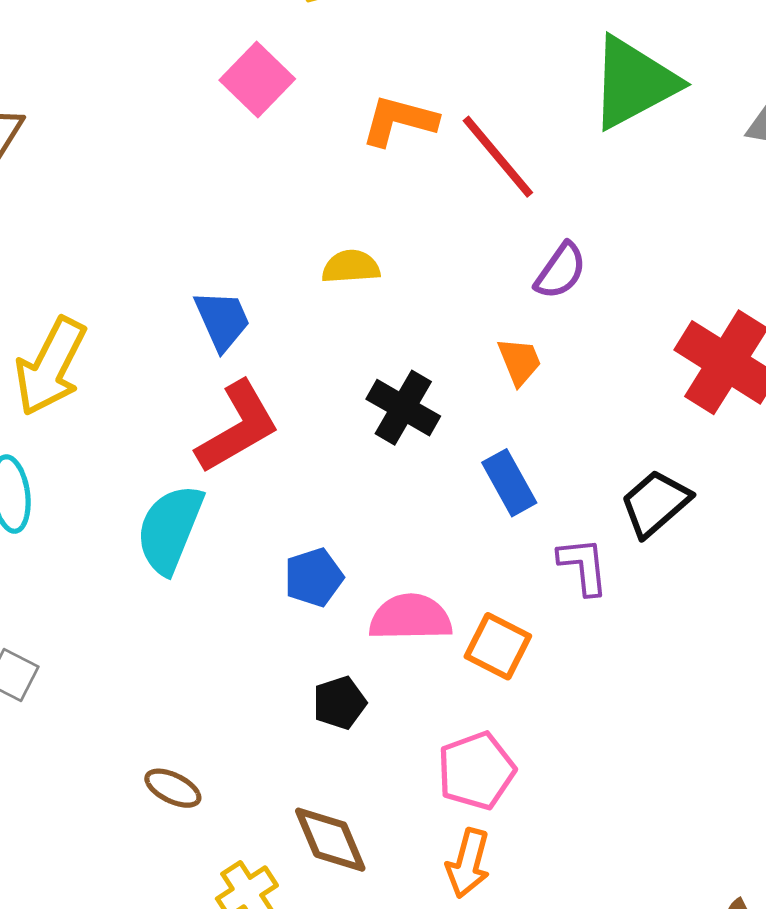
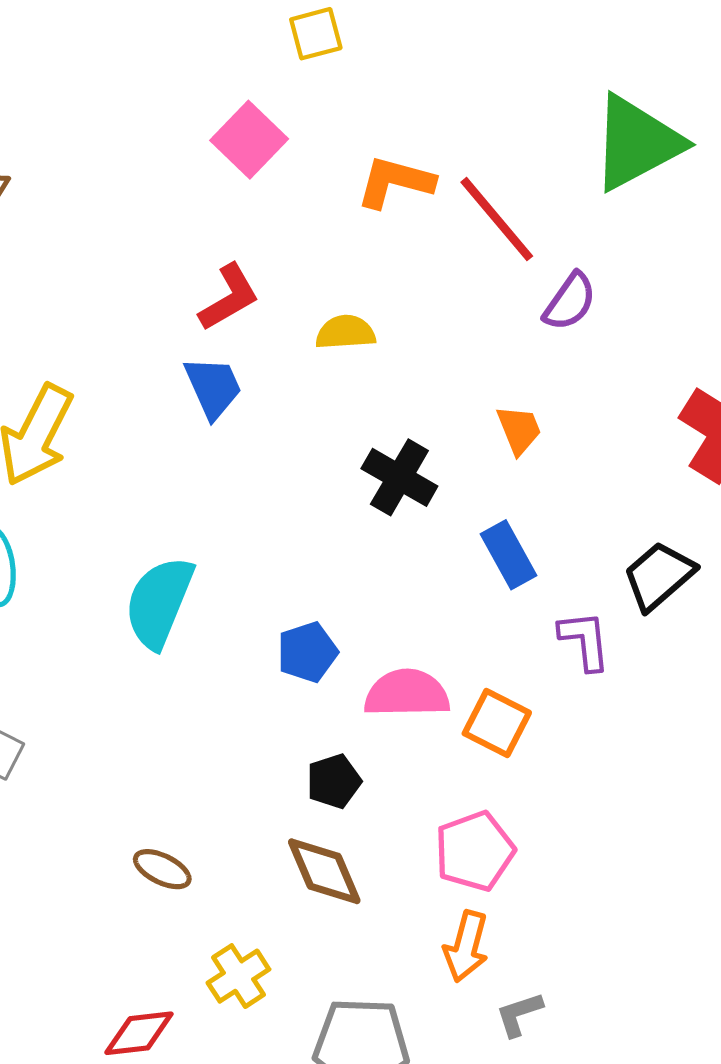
purple semicircle: (561, 271) -> (570, 302), moved
red L-shape: (238, 427) -> (229, 297), moved, size x0.7
brown diamond: (330, 840) -> (324, 871), moved

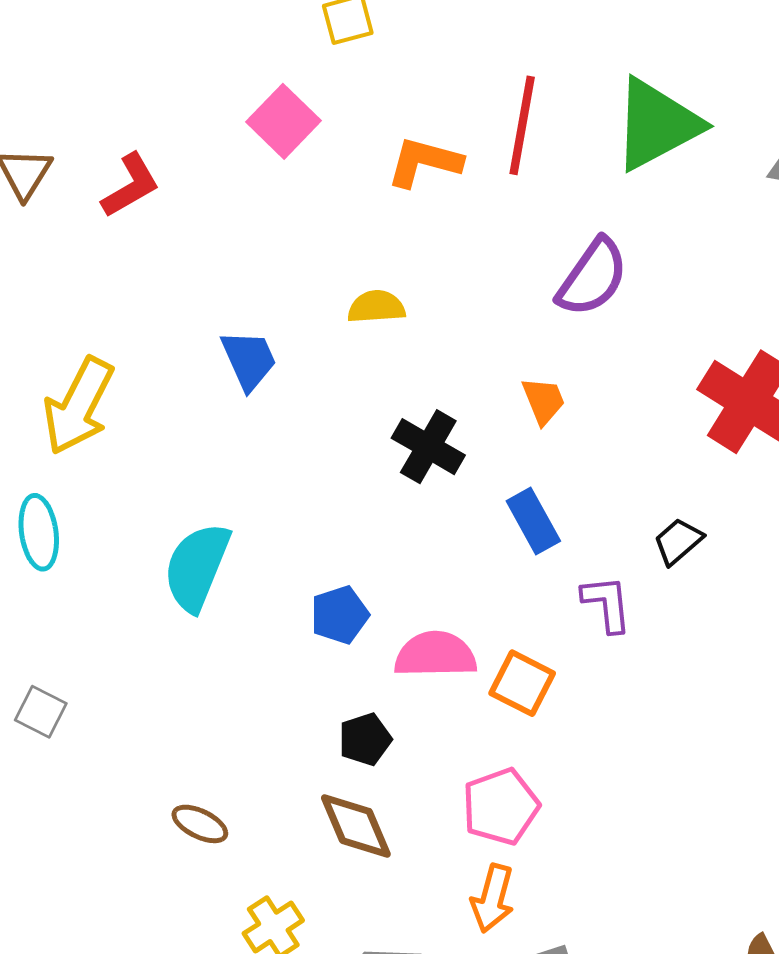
red line: (497, 219) -> (522, 125), moved, turned 50
red L-shape: (229, 297) -> (131, 186), moved
purple semicircle: (570, 302) -> (593, 277), size x1.4
black trapezoid: (659, 576) -> (678, 541), size x0.7

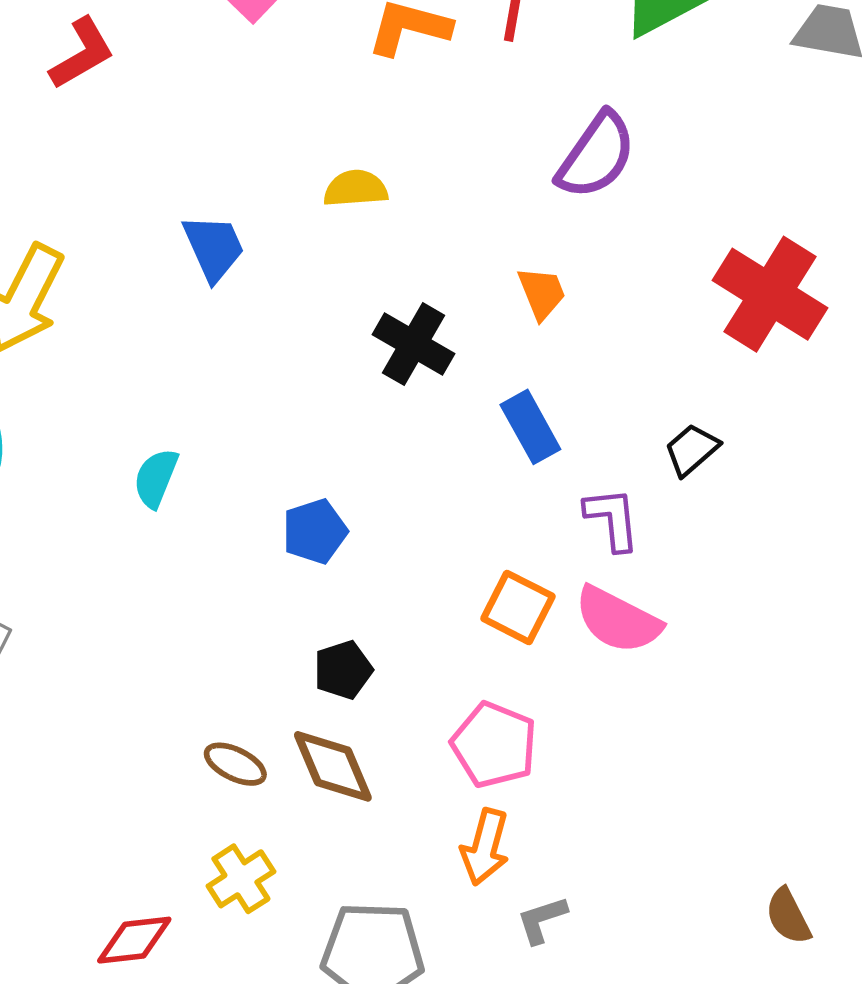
cyan semicircle: (197, 567) -> (156, 478), size x0.6
pink semicircle: (435, 655) -> (618, 620), moved, turned -152
pink pentagon: (501, 807) -> (494, 745), turned -30
brown ellipse: (200, 824) -> (235, 764), moved

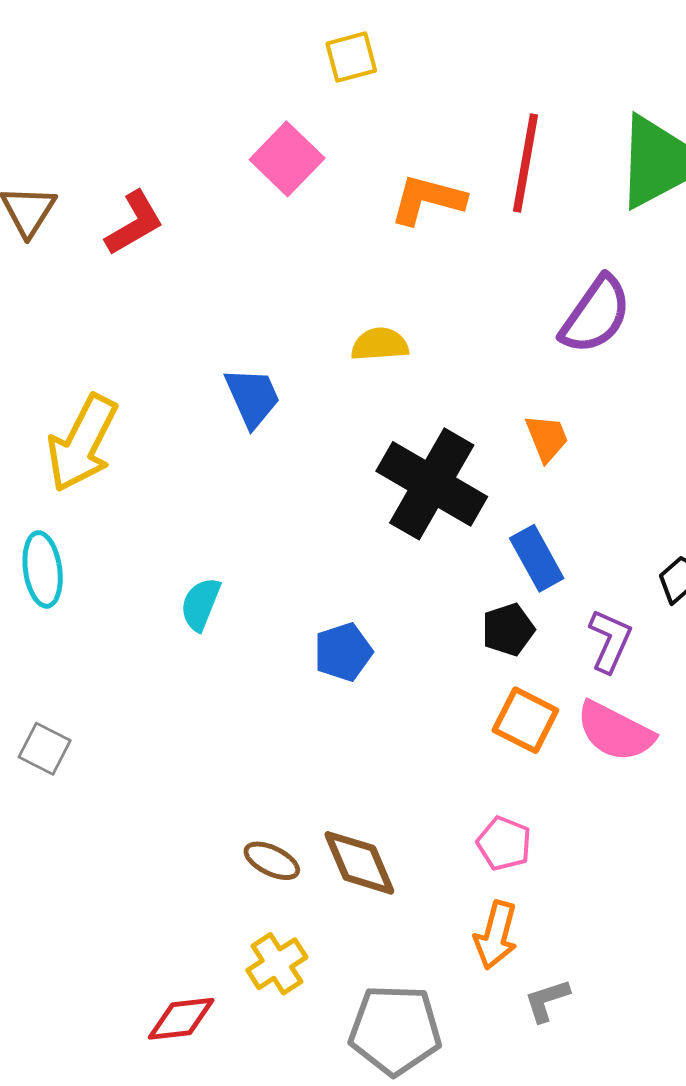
black cross: (414, 344) -> (432, 484), size x1.5
purple L-shape: (612, 519) -> (610, 641), turned 30
black pentagon: (343, 670) -> (508, 630), moved
pink pentagon: (494, 745) -> (504, 843), size x0.7

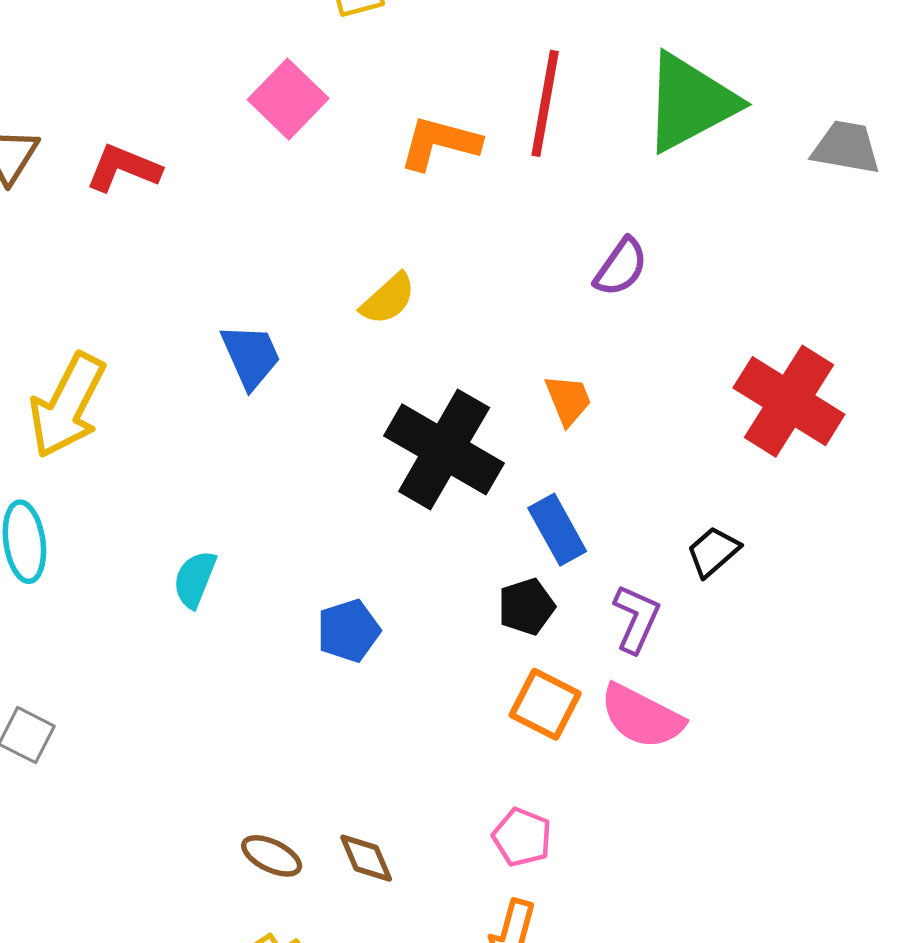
red L-shape: (134, 223) -> (123, 168), turned -128
purple semicircle: (596, 315) -> (621, 267), size x0.7
yellow semicircle: (380, 344) -> (388, 299), turned 142
brown diamond: (359, 863) -> (366, 858), size x0.7

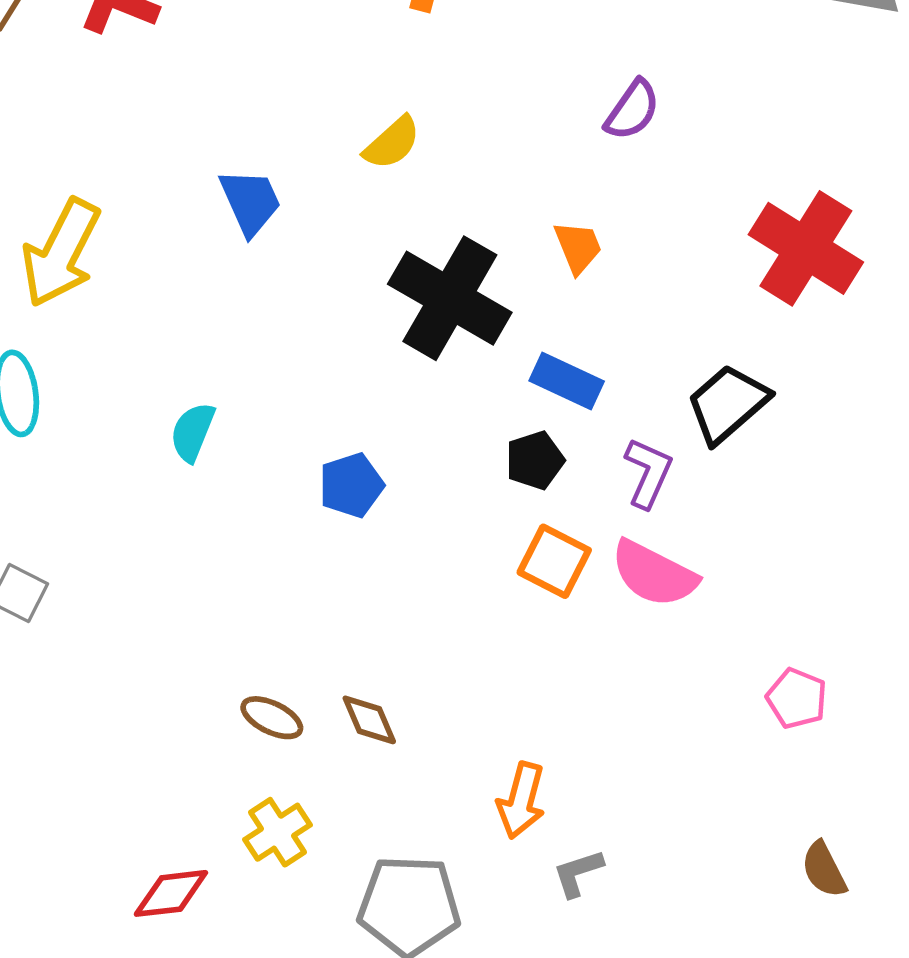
blue rectangle: (557, 530) -> (567, 381), turned -36
black trapezoid: (713, 552) -> (728, 404), size x1.5
pink pentagon: (522, 837) -> (797, 698), moved

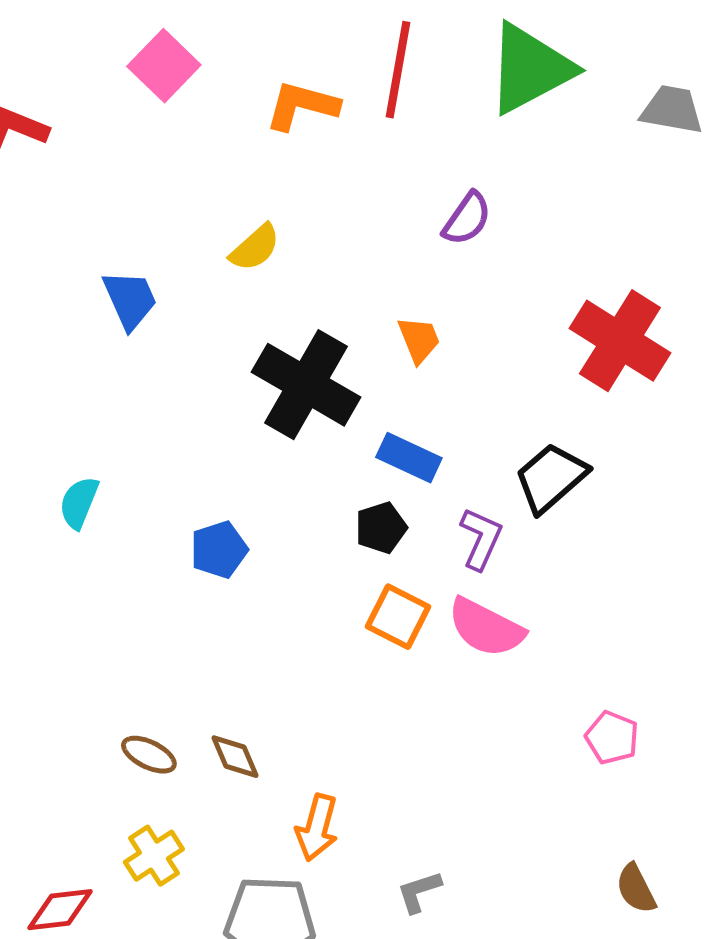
orange arrow: (521, 800) -> (317, 828), moved

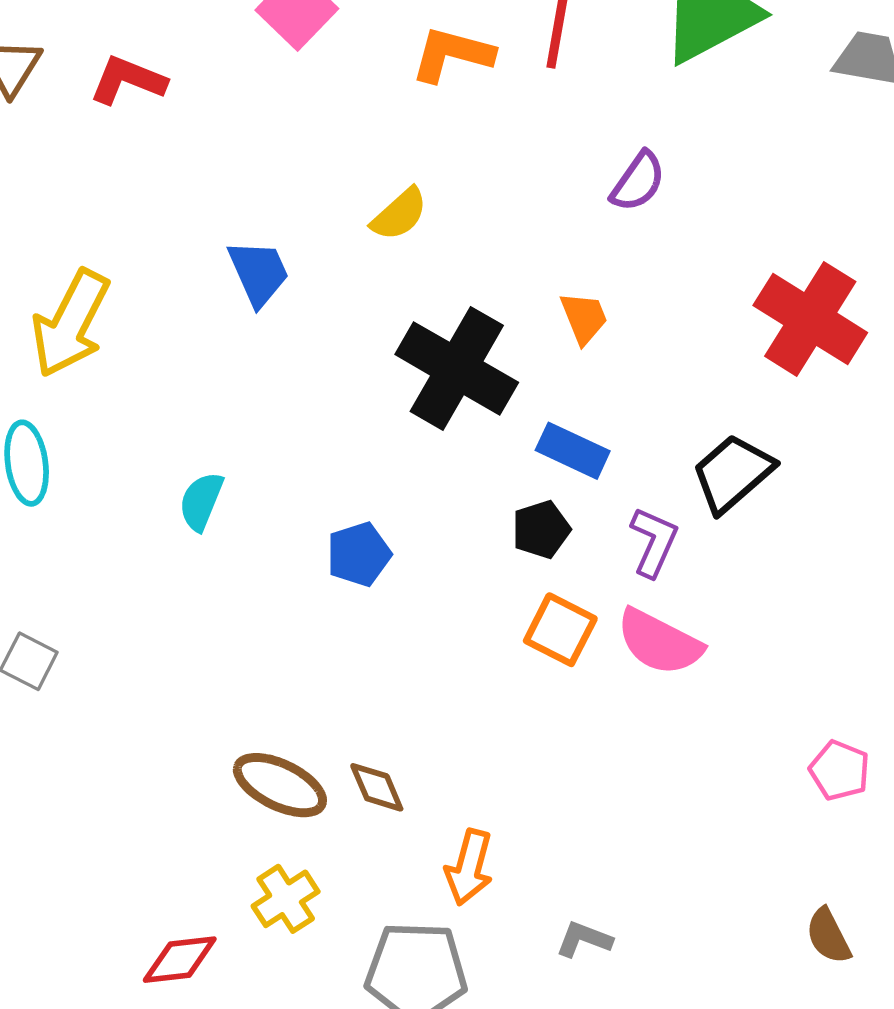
pink pentagon: (612, 738) -> (840, 770), moved
brown ellipse: (149, 755) -> (280, 785), size x1.5
gray L-shape: (419, 892) -> (584, 939), turned 39

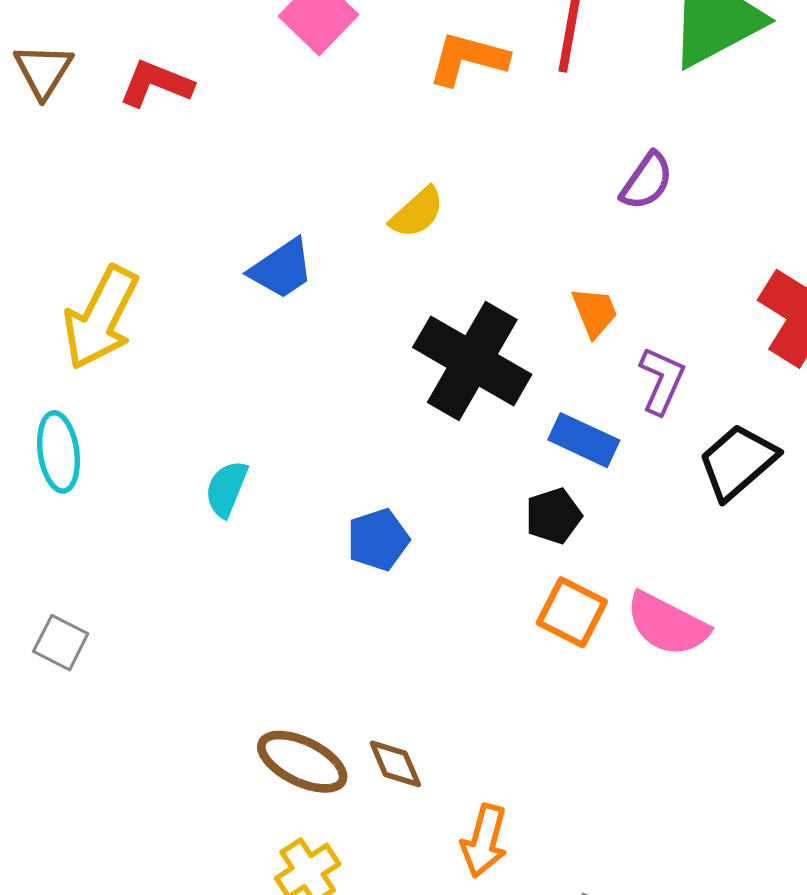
blue trapezoid: (259, 273) -> (282, 269), turned 80
purple L-shape: (654, 542) -> (662, 380), moved

